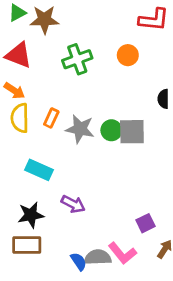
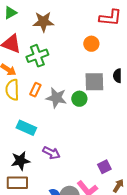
brown star: (44, 20) -> (43, 22), moved
green cross: (77, 59) -> (37, 56), moved
gray square: (132, 132) -> (94, 82), moved

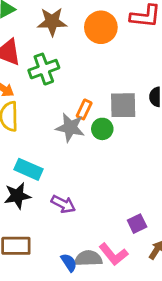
orange circle: (91, 44) -> (101, 27), moved, size x1.5
orange rectangle: (35, 90) -> (84, 109), moved
black star: (20, 161) -> (17, 196), moved

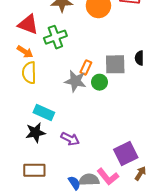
purple square: (137, 224) -> (126, 153), size x1.6

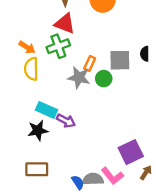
red triangle: (28, 24) -> (65, 23), moved
green cross: (55, 37) -> (58, 46), moved
purple arrow: (70, 139) -> (66, 121), moved

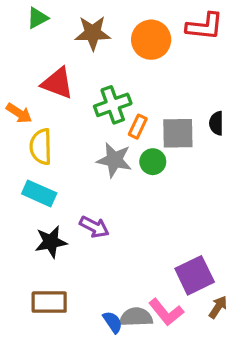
red triangle: (65, 23) -> (58, 83), moved
green cross: (58, 46) -> (113, 105), moved
orange arrow: (27, 47) -> (19, 113), moved
orange rectangle: (90, 63) -> (138, 127), moved
cyan rectangle: (46, 110) -> (39, 193), moved

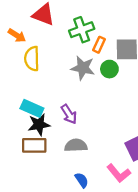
cyan rectangle: (39, 193) -> (32, 108), moved
purple arrow: (94, 227) -> (69, 114), turned 30
brown rectangle: (49, 302) -> (34, 145), moved
gray semicircle: (136, 317) -> (76, 145), moved

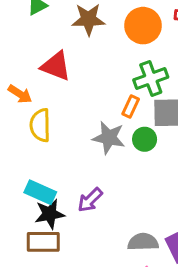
green cross: (82, 30) -> (151, 79), moved
purple arrow: (69, 114) -> (90, 200), turned 78
gray semicircle: (76, 145) -> (143, 242), moved

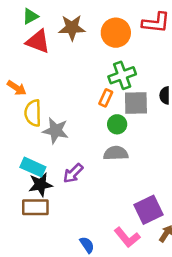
red triangle: (56, 66) -> (38, 41), moved
gray star: (109, 138) -> (56, 131), moved
gray semicircle: (143, 242) -> (116, 153), moved

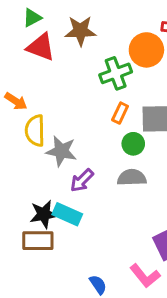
orange circle: (116, 33) -> (146, 50), moved
green cross: (122, 75) -> (116, 73), moved
cyan rectangle: (33, 167) -> (67, 214), moved
purple arrow: (73, 173) -> (82, 180), moved

